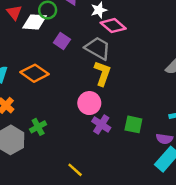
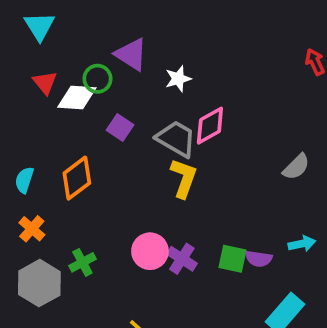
pink diamond: (113, 26) -> (210, 126), moved, turned -70
orange diamond: (35, 73) -> (77, 178), turned -72
pink circle: (89, 103) -> (150, 251), moved
purple semicircle: (164, 139) -> (259, 259), moved

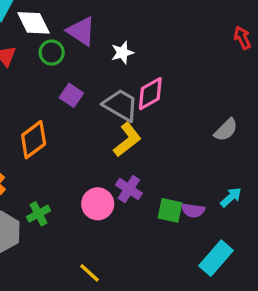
white diamond: (77, 97) -> (34, 23), moved, turned 60
yellow L-shape: (184, 178) -> (127, 140), turned 32
cyan arrow: (302, 244) -> (231, 197), turned -30
purple cross: (182, 259) -> (129, 189), moved

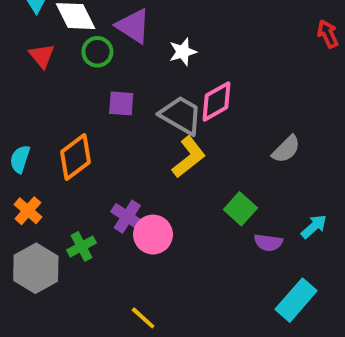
purple square: (71, 95) -> (121, 103), turned -30
gray semicircle: (226, 130) -> (286, 149), moved
purple cross: (129, 189) -> (127, 217), moved
green square: (170, 210) -> (240, 209), moved, turned 30

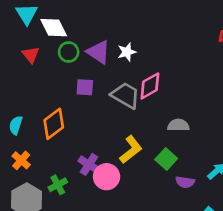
purple triangle: (133, 26) -> (98, 52), moved
gray semicircle: (286, 149) -> (178, 125), moved, turned -135
yellow L-shape: (189, 157) -> (131, 150), moved

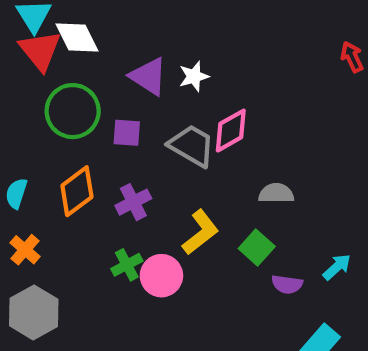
green circle: (69, 52) -> (73, 111), moved, size x1.6
red triangle: (31, 55) -> (40, 50), moved, size x1.5
purple cross: (89, 164) -> (133, 202), moved, turned 30
green cross: (58, 185) -> (127, 265), moved

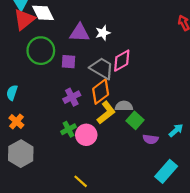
red triangle: (40, 50) -> (24, 20), turned 30
purple triangle: (148, 76) -> (80, 33), turned -30
orange diamond: (77, 191) -> (101, 92), moved
gray semicircle: (276, 193) -> (124, 106), moved

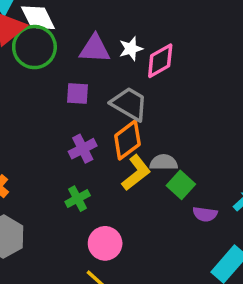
green circle: (41, 51) -> (34, 47), moved
pink diamond: (122, 61) -> (160, 61), moved
pink circle: (86, 135) -> (105, 243), moved

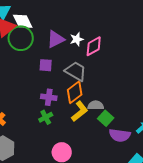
purple triangle: (95, 49) -> (56, 39), turned -30
purple cross: (83, 149) -> (49, 97), turned 35
green cross: (78, 199) -> (46, 117), moved
purple semicircle: (205, 214) -> (120, 135), size x1.5

